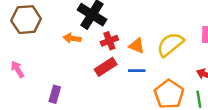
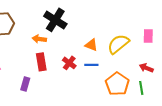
red cross: (109, 41) -> (69, 63), moved, turned -32
red rectangle: (106, 67) -> (41, 62), moved, turned -66

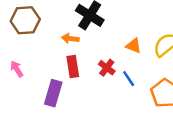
blue line: (91, 65) -> (129, 79), moved, turned 56
purple rectangle: (25, 84) -> (53, 93), size x1.5

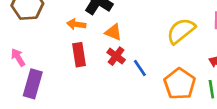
orange triangle: (134, 46) -> (113, 32), moved
purple rectangle: (53, 93) -> (33, 84), moved

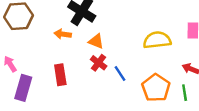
yellow semicircle: (181, 31) -> (157, 40), turned 32
red rectangle: (79, 55) -> (60, 75), moved

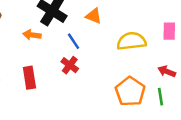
orange triangle: (96, 41) -> (94, 16), moved
blue line: (120, 74) -> (74, 41), moved

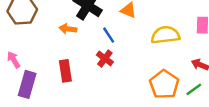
green line: (160, 97) -> (194, 89), turned 63

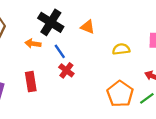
blue line: (109, 35) -> (60, 51), moved
yellow semicircle: (165, 35) -> (121, 49), size x0.7

